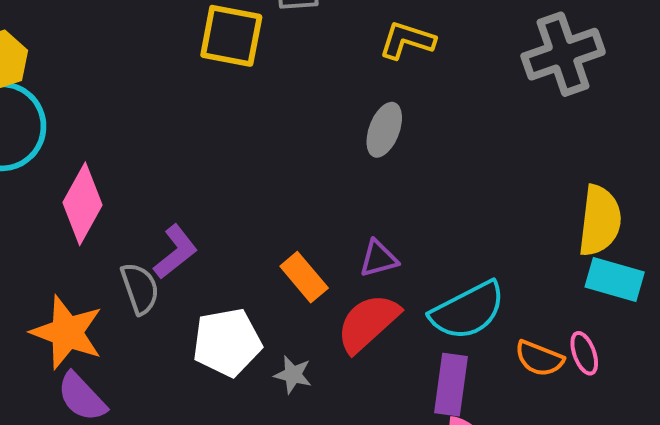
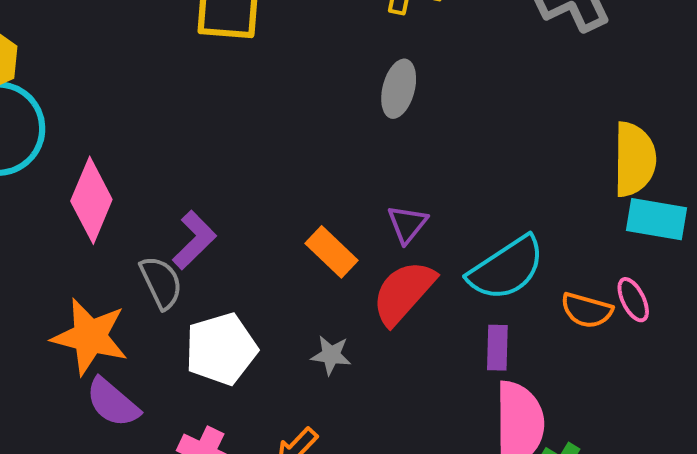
purple triangle: (379, 259) -> (407, 224), turned -30
white pentagon: (227, 342) -> (221, 349), moved
purple rectangle: (451, 385) -> (497, 348), size x0.7

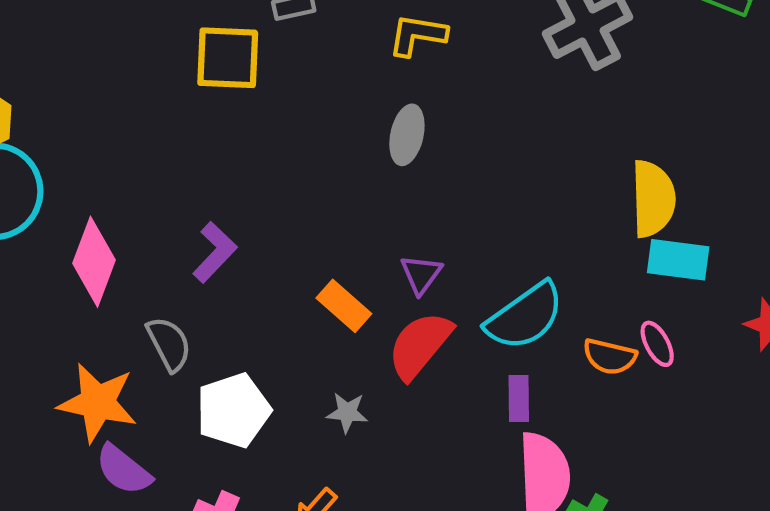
purple L-shape: (194, 240) -> (215, 252), moved

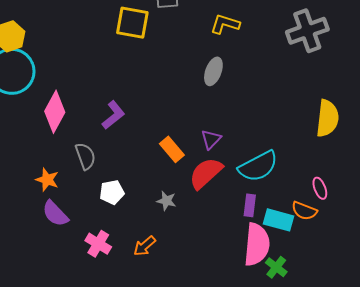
cyan rectangle: (678, 260) -> (279, 220), moved
orange semicircle: (610, 357) -> (304, 211), moved
orange star: (97, 403) -> (47, 180), size x0.6
white pentagon: (233, 410) -> (112, 192), size x0.7

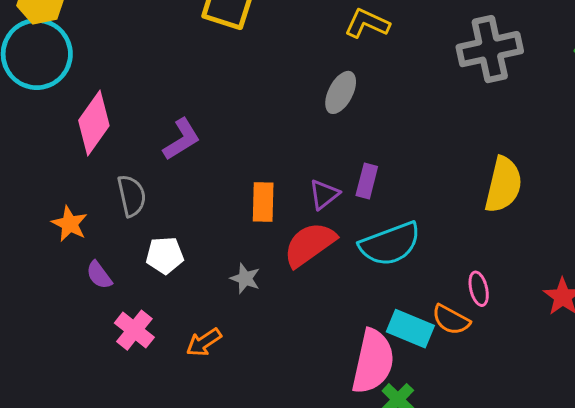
orange rectangle: (172, 149) -> (263, 202), turned 35
purple rectangle: (250, 205) -> (367, 181), moved
purple semicircle: (55, 214) -> (99, 275), moved, size x0.7

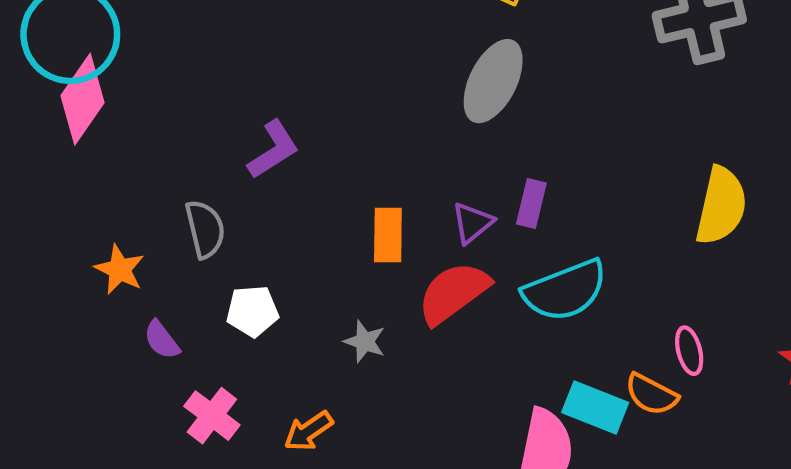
gray ellipse: (341, 92) -> (493, 81), size x1.4
pink diamond: (94, 123) -> (82, 99), moved

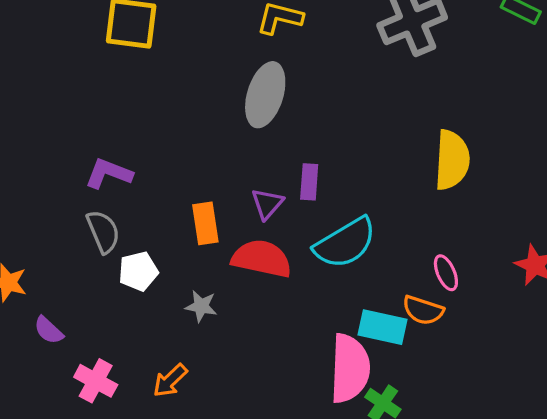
purple L-shape: (273, 150) -> (109, 173), turned -117
gray semicircle: (205, 229) -> (103, 232), moved
red semicircle: (453, 293) -> (262, 259), turned 58
white pentagon: (252, 311) -> (138, 271), moved

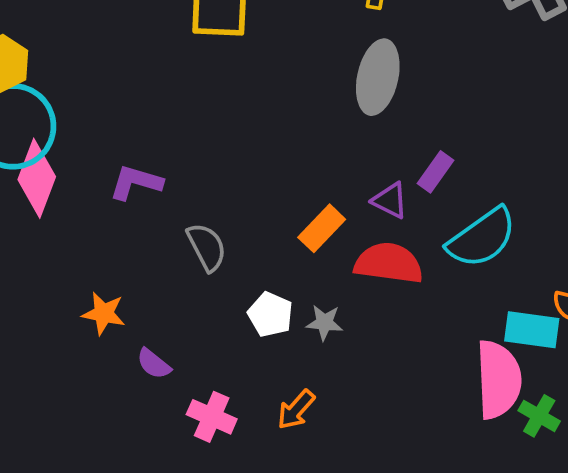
purple L-shape: (109, 173) -> (136, 182), moved
purple rectangle: (309, 182) -> (436, 172), turned 36
purple triangle: (267, 204) -> (390, 201), turned -40
orange rectangle: (205, 223) -> (322, 228), turned 57
white pentagon: (138, 271) -> (270, 314), moved, turned -30

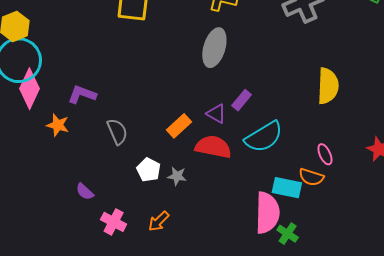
orange star: (104, 313) -> (58, 125), moved

